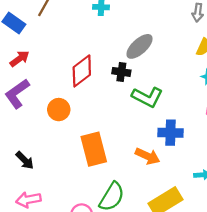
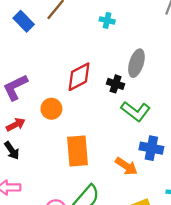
gray ellipse: (140, 46) -> (136, 63), turned -40
red arrow: (20, 59) -> (16, 125), moved

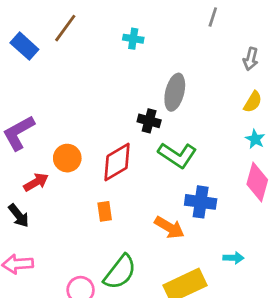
red diamond: (79, 77) -> (117, 162), moved
red arrow: (16, 125) -> (36, 182), moved
orange rectangle: (78, 151) -> (105, 211), size x0.5

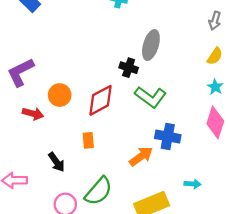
red arrow: (36, 182) -> (33, 114), turned 42
black arrow: (19, 216) -> (57, 162), moved
orange arrow: (169, 227) -> (141, 156), turned -70

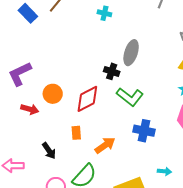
orange arrow: (141, 156) -> (105, 145), moved

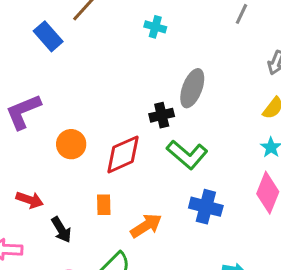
blue rectangle: (28, 13) -> (48, 36), moved
black cross: (112, 71) -> (162, 115), turned -35
red arrow: (30, 109) -> (30, 200), moved

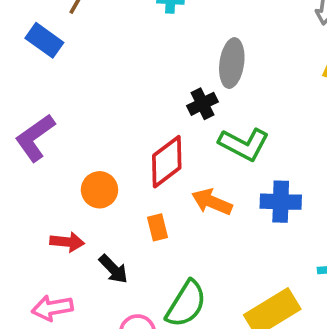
orange circle: (71, 144) -> (99, 190), moved
orange arrow: (146, 226) -> (212, 202), moved, turned -112

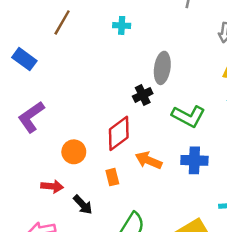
blue rectangle: (44, 40) -> (24, 59), moved
green L-shape: (244, 144) -> (188, 116), moved

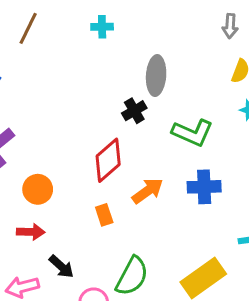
orange circle: (74, 152) -> (38, 189), moved
orange arrow: (149, 160) -> (147, 191), turned 125
black arrow: (83, 205) -> (61, 267), moved

